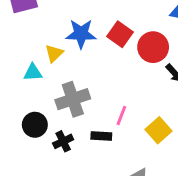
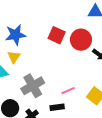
blue star: (81, 34) -> (16, 35), moved
pink line: (121, 115) -> (68, 91), turned 56

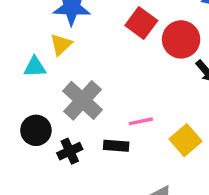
gray cross: (33, 86) -> (83, 100), turned -30

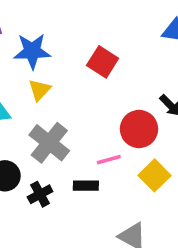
red circle: (181, 39) -> (139, 129), moved
yellow triangle: (61, 45) -> (40, 90), moved

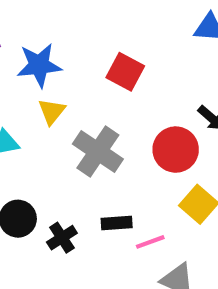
gray cross: (49, 143) -> (98, 152), moved
pink line: (109, 160) -> (150, 242), moved

